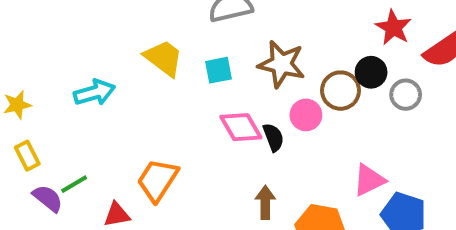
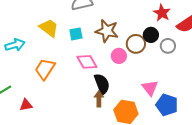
black semicircle: (273, 137) -> (102, 84), moved, size x1.5
orange trapezoid: (157, 180) -> (45, 69), moved
pink triangle: (369, 180) -> (150, 88), turned -42

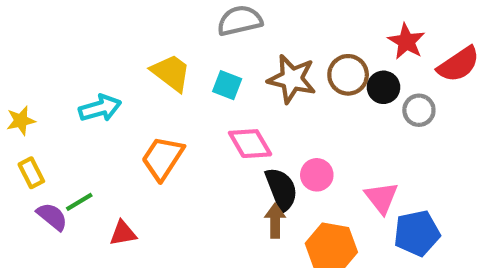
cyan square: (76, 34) -> (227, 85), turned 32
brown circle: (136, 44) -> (348, 75), moved
pink circle: (119, 56) -> (317, 175), moved
blue pentagon: (167, 105) -> (417, 233), turned -30

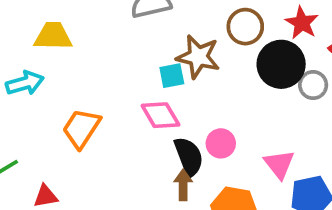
yellow trapezoid: (171, 73) -> (53, 36), moved, turned -36
brown circle: (348, 75) -> (245, 27), moved
cyan square: (227, 85) -> (172, 76), moved, turned -32
black circle: (383, 87) -> (281, 64), size x1.6

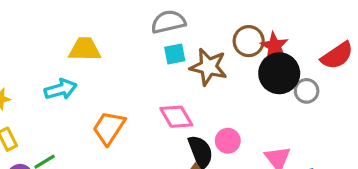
red star: (302, 23) -> (274, 46), moved
cyan square: (172, 76) -> (175, 54), moved

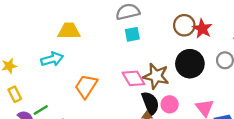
brown star: (208, 67) -> (156, 76), moved
black circle: (279, 73) -> (190, 64), moved
pink circle: (228, 141) -> (170, 104), moved

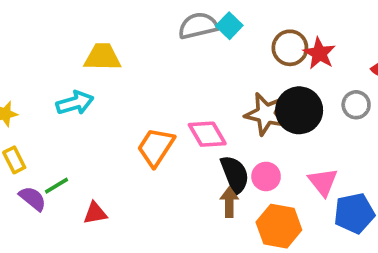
cyan square: (132, 34) -> (229, 26), moved, turned -35
brown star: (156, 76) -> (266, 114), moved
orange trapezoid: (86, 86) -> (156, 147), moved

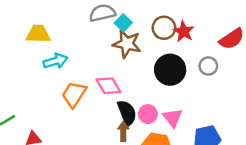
cyan square: (229, 26) -> (123, 23), moved
cyan arrow: (75, 103) -> (55, 61), moved
brown star: (266, 114) -> (127, 44), moved
pink triangle: (323, 182) -> (173, 118), moved

